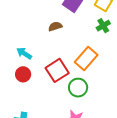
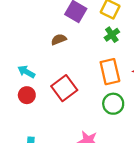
orange rectangle: (86, 59) -> (110, 72), moved, turned -50
green circle: (78, 88) -> (113, 104), moved

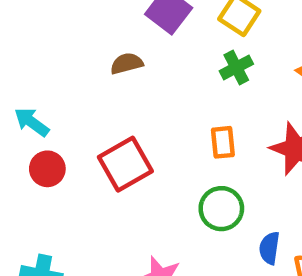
cyan arrow: (26, 72) -> (32, 122), moved
orange rectangle: (110, 72) -> (223, 142), size x0.6

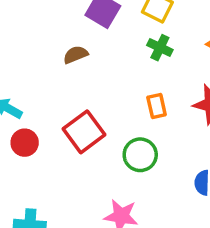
green cross: (236, 67) -> (160, 48), turned -30
green circle: (221, 209) -> (140, 155), moved

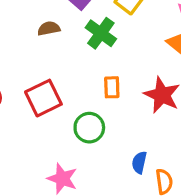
green cross: (160, 48) -> (101, 33), moved, size x1.4

